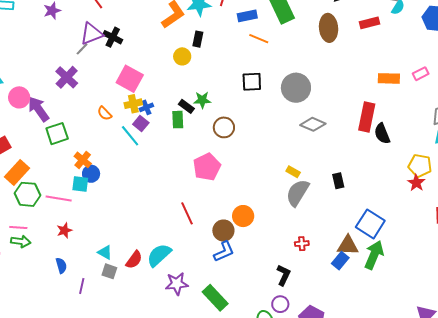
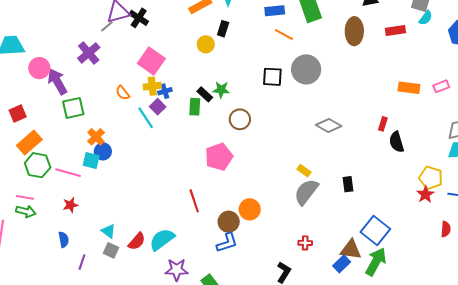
gray circle: (296, 88) -> (306, 69), moved
red rectangle: (367, 117) -> (383, 124), size x0.5

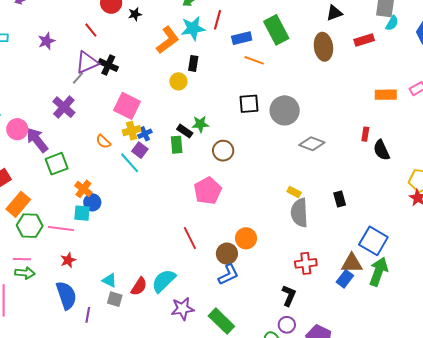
gray circle: (306, 69) -> (285, 110), moved
gray semicircle: (306, 192) -> (299, 213), turned -32
blue semicircle: (64, 240) -> (66, 295), size x1.8
red cross: (305, 243) -> (306, 263), size x1.5

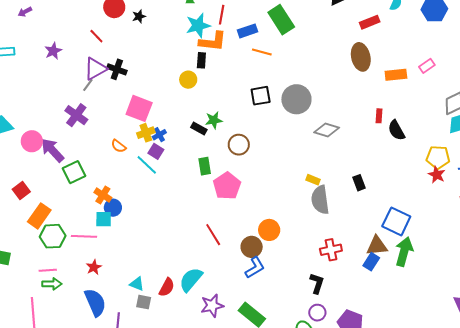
orange L-shape: (168, 40) -> (213, 41), moved, turned 48
brown ellipse: (323, 47) -> (361, 57), moved
green rectangle: (177, 145) -> (205, 166), moved

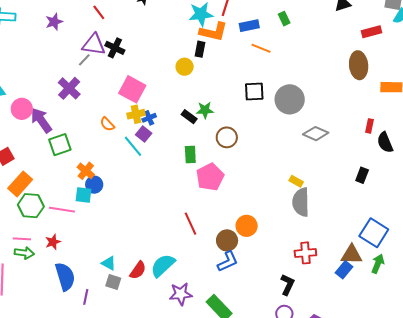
green rectangle: (281, 20) -> (284, 19), size x0.5
purple triangle: (95, 69) -> (94, 45), turned 30
black rectangle: (359, 183) -> (362, 175), moved, turned 35
green arrow: (404, 252) -> (378, 264), size x0.7
red star: (94, 267) -> (53, 242), moved

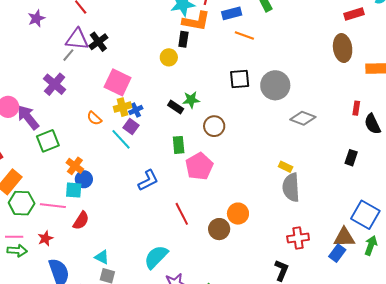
black cross: (115, 48) -> (98, 42), turned 30
blue L-shape: (228, 261) -> (148, 180), moved
red semicircle: (138, 270) -> (81, 221), moved

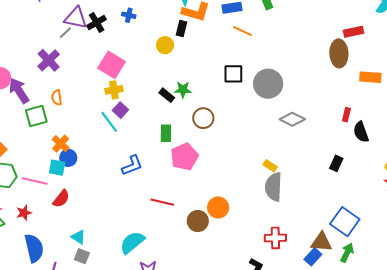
red rectangle: (354, 14) -> (353, 32), moved
blue cross: (136, 110) -> (129, 15), moved, turned 32
orange semicircle: (94, 118) -> (57, 98), moved, turned 35
red line: (182, 214) -> (162, 202), turned -55

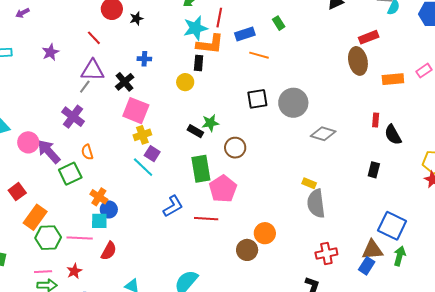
black cross: (97, 22) -> (125, 82), moved
green rectangle: (166, 133) -> (201, 169), size x1.5
red line: (162, 202) -> (206, 219), moved

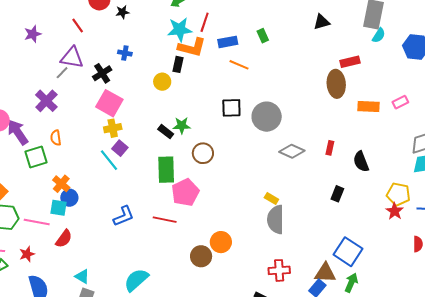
red rectangle: (376, 120) -> (330, 148), moved
blue L-shape: (173, 206) -> (124, 216), moved

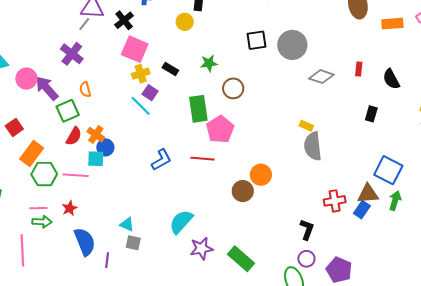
black rectangle: (166, 132) -> (170, 69), moved
red semicircle: (64, 239) -> (74, 136), moved
red cross: (279, 270) -> (335, 201), moved

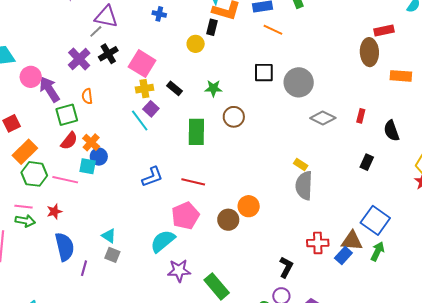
black cross: (124, 20) -> (108, 54), moved
pink pentagon: (220, 129) -> (185, 216), moved

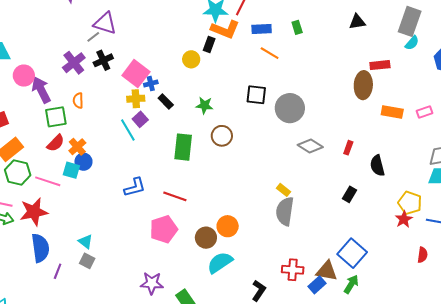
blue cross: (159, 14) -> (151, 83), moved, turned -32
red star: (54, 211) -> (34, 212), size x1.8
cyan semicircle: (163, 241) -> (220, 263), moved

